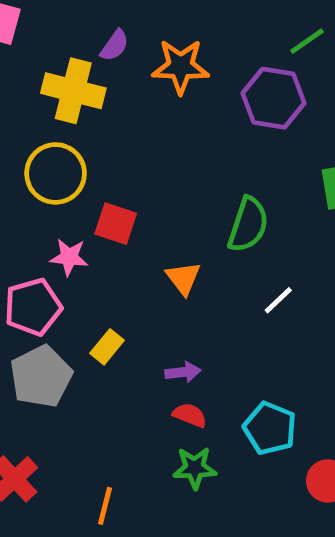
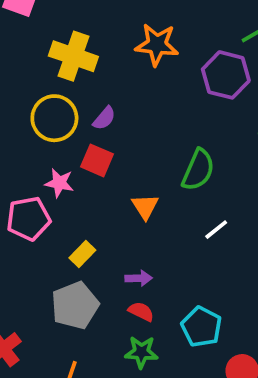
purple semicircle: (115, 45) -> (104, 118), moved
gray pentagon: (41, 376) -> (75, 305), moved

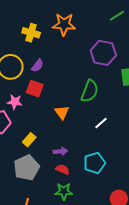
yellow cross: (73, 56) -> (31, 33), moved, size x0.7
purple hexagon: (226, 75) -> (103, 53), moved
cyan pentagon: (201, 327) -> (94, 163), moved, turned 30

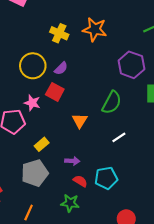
red semicircle: (63, 169) -> (80, 181), moved

